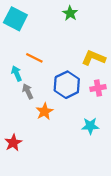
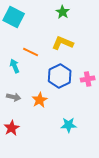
yellow L-shape: (94, 58) -> (63, 43), moved
gray arrow: (28, 91) -> (14, 97), moved, turned 128
cyan star: (90, 126) -> (69, 125), moved

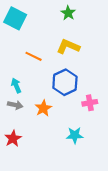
cyan arrow: (15, 66) -> (16, 85), moved
pink cross: (88, 79) -> (90, 103), moved

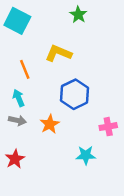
yellow L-shape: (68, 47) -> (58, 53), moved
orange line: (34, 56) -> (25, 69), moved, turned 42
pink cross: (90, 103) -> (108, 127), moved

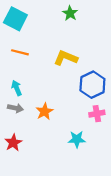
yellow L-shape: (58, 53) -> (66, 58), moved
orange line: (25, 69) -> (20, 52), moved, turned -54
blue hexagon: (75, 94) -> (92, 85), moved

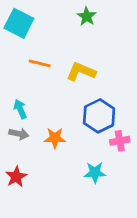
orange line: (20, 52) -> (40, 63), moved
blue hexagon: (92, 85) -> (99, 116), moved
orange star: (44, 111) -> (55, 138), turned 30

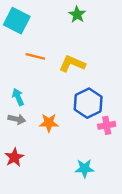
cyan star: (95, 173) -> (85, 168), moved

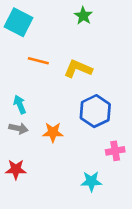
pink cross: (107, 125) -> (115, 151), moved
red star: (14, 157) -> (16, 169), turned 30

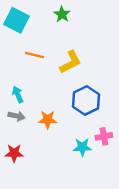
green star: (83, 16) -> (62, 14), moved
yellow L-shape: (78, 69) -> (70, 62), turned 130
cyan star: (91, 181) -> (82, 147), moved

